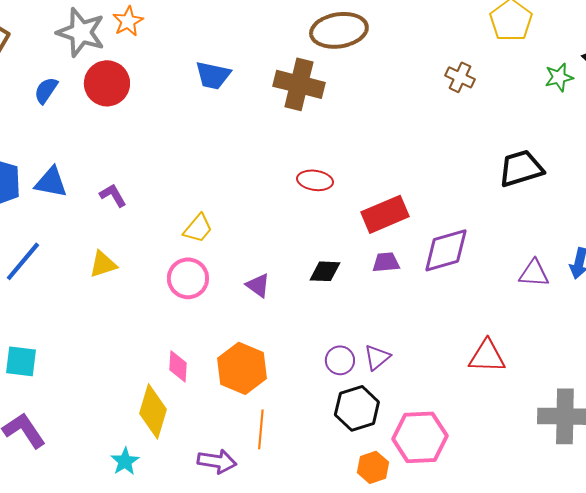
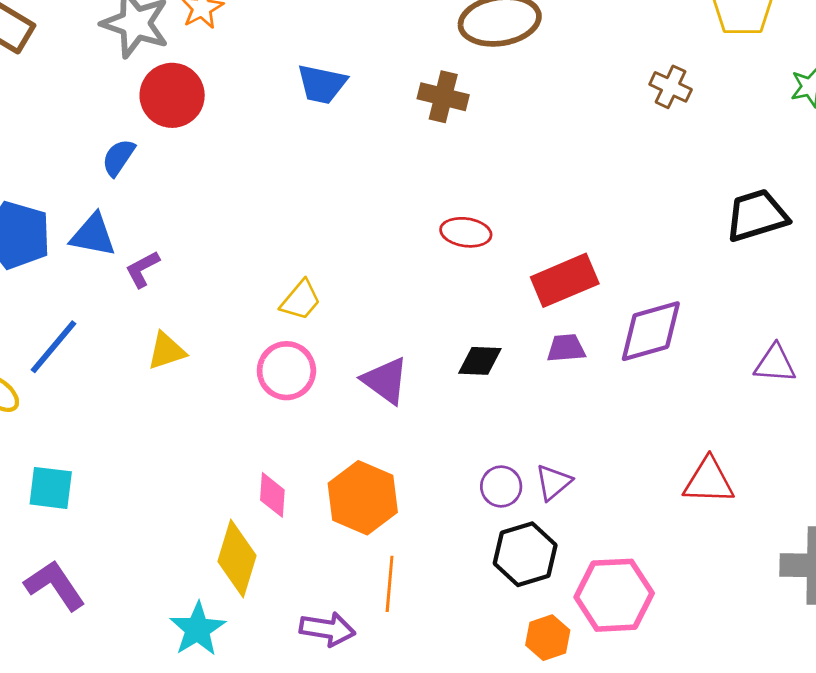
brown cross: (299, 84) -> (443, 97), size x0.7
blue semicircle: (46, 90) -> (118, 157), moved
purple L-shape: (113, 195) -> (142, 269), moved, turned -88
purple triangle: (258, 285) -> (385, 381), size x1.4
cyan star: (125, 461) -> (198, 629), size x1.4

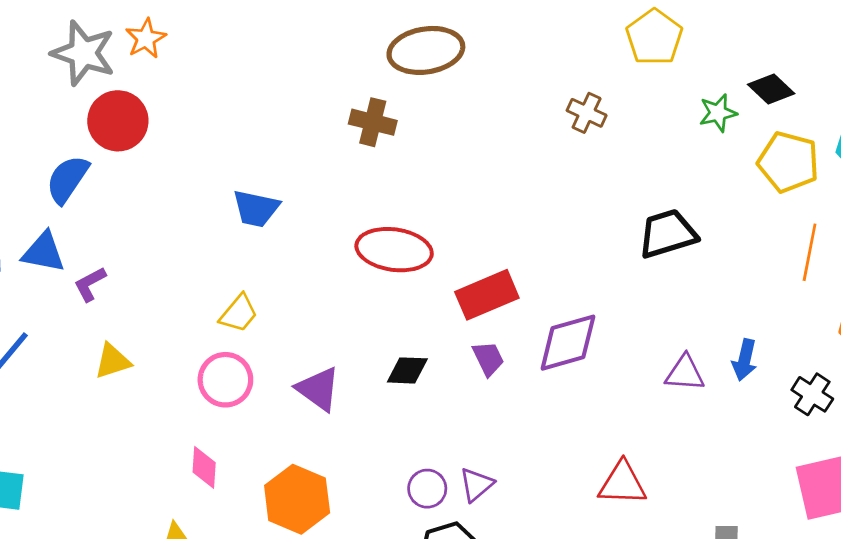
blue trapezoid: (322, 84) -> (256, 208), moved
blue semicircle: (118, 157) -> (67, 179), size x1.4
red ellipse: (466, 232) -> (394, 250), size x1.6
purple trapezoid: (566, 348) -> (488, 358), turned 69
pink diamond: (272, 495) -> (204, 467), moved

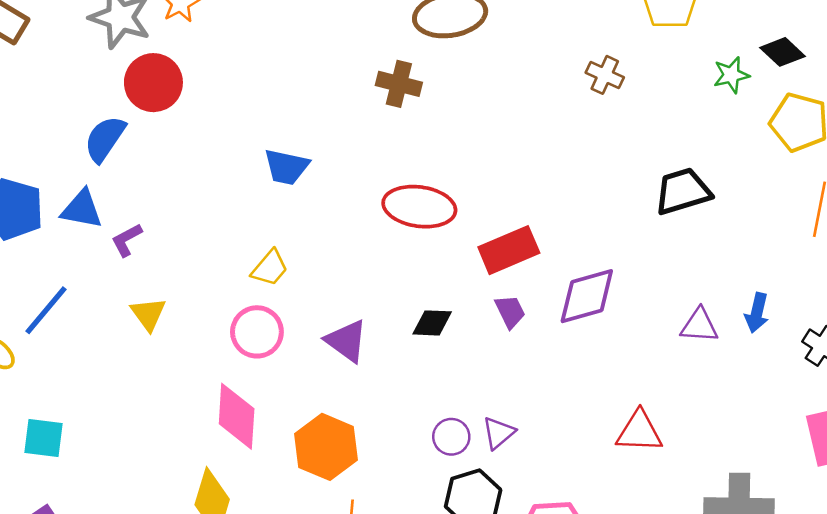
yellow triangle: (113, 361) -> (148, 314), turned -48
pink diamond: (204, 467) -> (237, 416), size x1.6

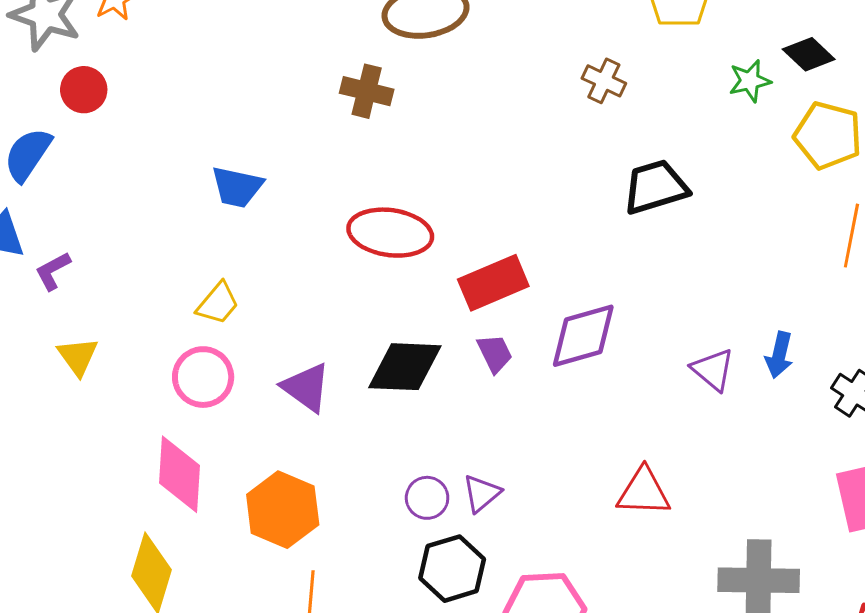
red circle: (153, 83) -> (84, 90), size x0.7
black trapezoid: (683, 191) -> (655, 187), moved
black diamond: (432, 323) -> (405, 367), size x1.6
purple triangle: (699, 326) -> (713, 370), turned 36

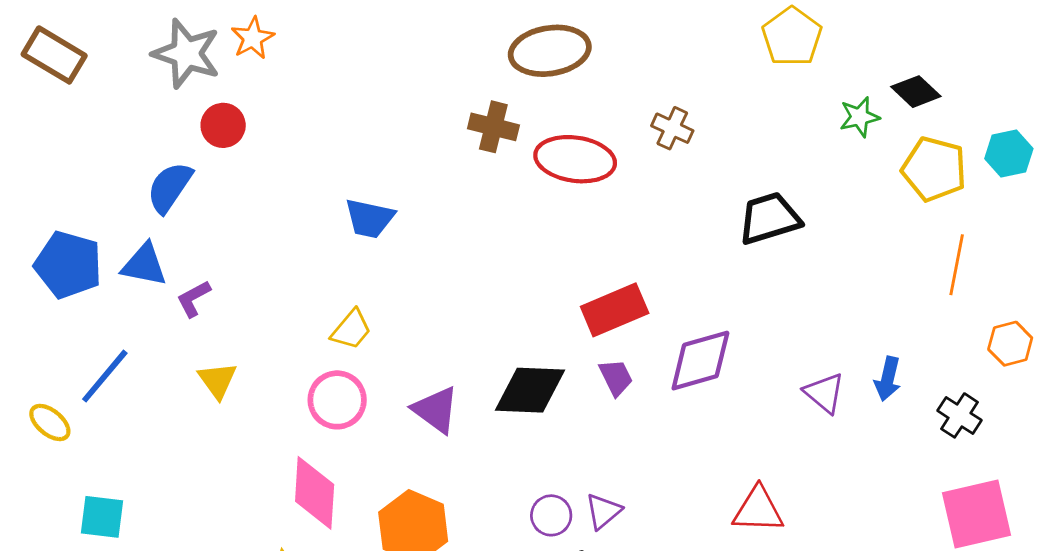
brown cross: (604, 81) -> (672, 128), moved
red ellipse: (390, 233) -> (575, 159), moved

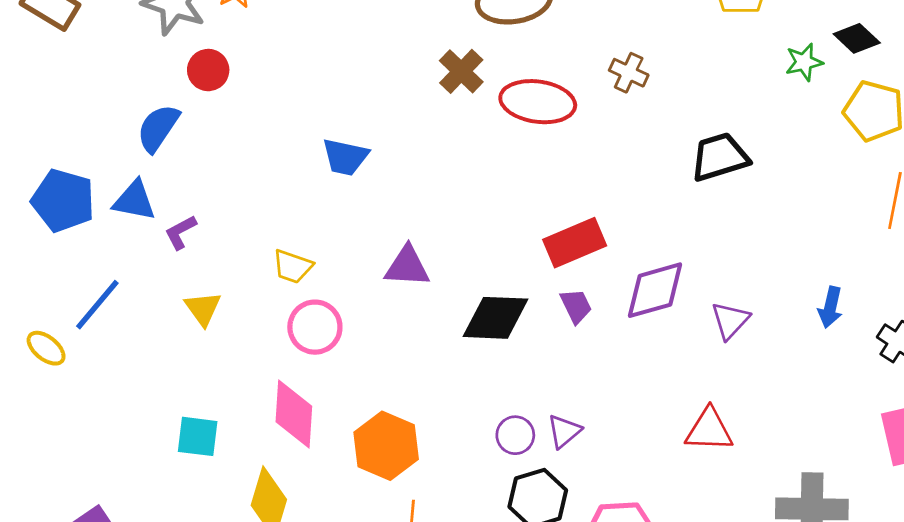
brown cross: (493, 127) -> (461, 71), turned 30
yellow trapezoid: (351, 330) -> (293, 266), moved, turned 69
purple triangle: (824, 393) -> (730, 320), moved, turned 33
purple triangle: (436, 410) -> (407, 266), moved, turned -33
cyan square: (102, 517) -> (198, 436), moved

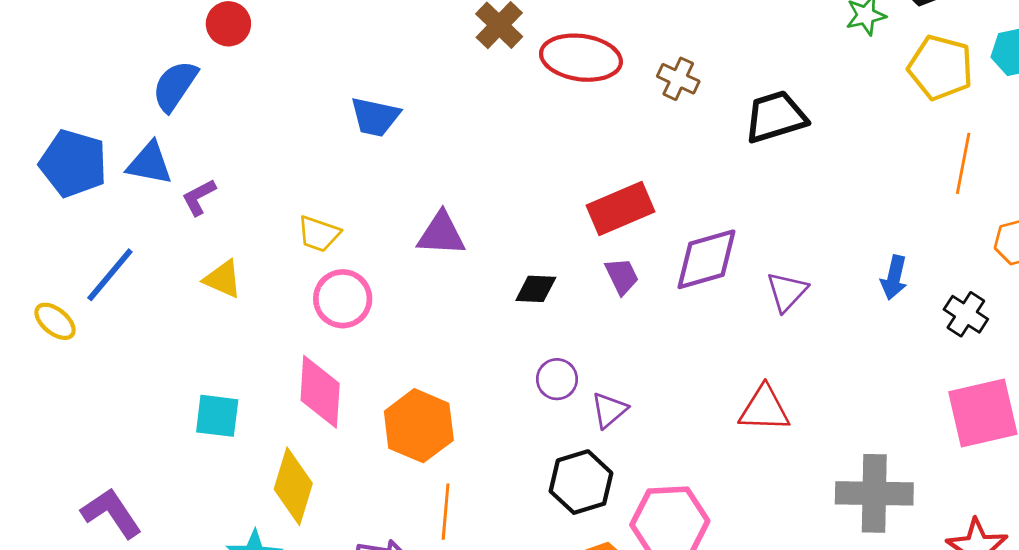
brown cross: (629, 73) -> (678, 79), moved
yellow triangle: (203, 309) -> (223, 279), turned -30
black diamond: (496, 318) -> (536, 289), size x0.6
purple circle: (515, 435) -> (557, 379), moved

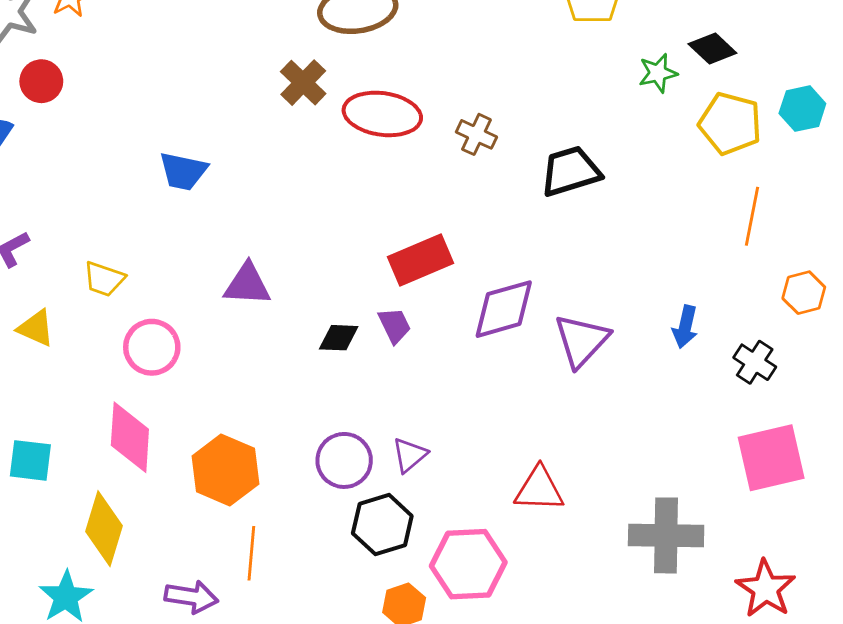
yellow trapezoid: (319, 234) -> (104, 279), moved
purple trapezoid: (622, 276) -> (395, 325), moved
purple triangle: (787, 292) -> (581, 340), size x1.4
purple circle: (557, 379) -> (344, 460), moved, size x1.4
red triangle: (764, 409) -> (539, 489), moved

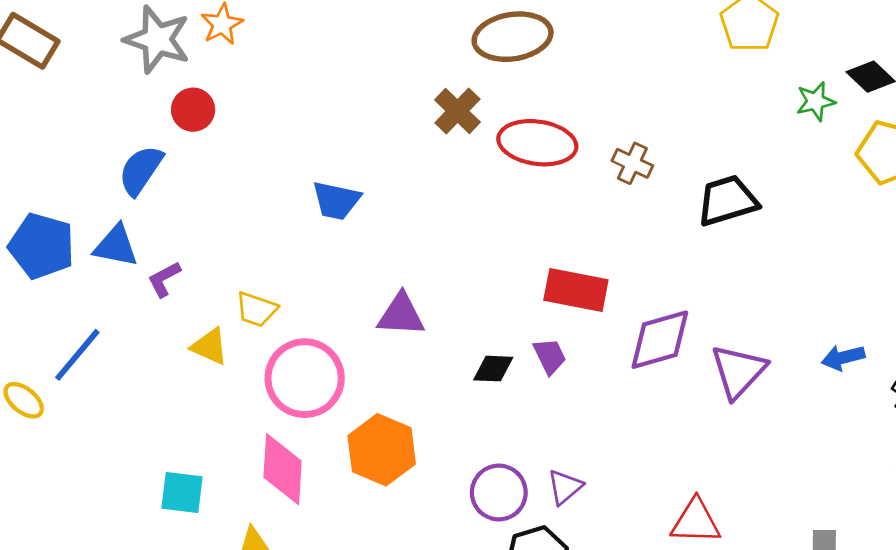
red rectangle: (421, 260) -> (576, 290), turned 34
blue arrow: (685, 327) -> (843, 358), turned 63
yellow triangle: (36, 328) -> (210, 347), moved
pink circle: (152, 347) -> (305, 378), size x1.4
orange hexagon: (225, 470) -> (382, 450), moved

